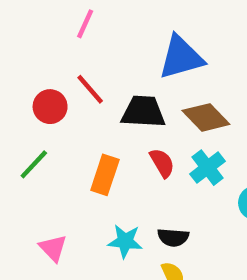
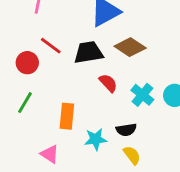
cyan cross: (208, 168) -> (142, 95), moved
orange rectangle: (105, 175) -> (67, 116), moved

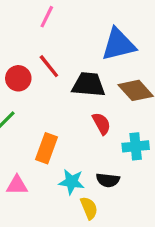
cyan cross: (142, 95) -> (136, 146), turned 30
pink triangle: (50, 154) -> (17, 185), turned -48
yellow semicircle: (132, 155) -> (89, 208), moved

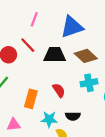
pink line: (47, 17) -> (34, 19), moved
red semicircle: (101, 124) -> (59, 90), moved
cyan cross: (136, 146) -> (89, 83), moved

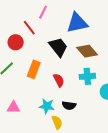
red line: (28, 45) -> (29, 28), moved
black trapezoid: (55, 55) -> (58, 47), turned 45
orange rectangle: (31, 99) -> (34, 69), moved

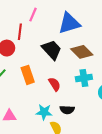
red line: (29, 28) -> (20, 32), turned 49
orange rectangle: (34, 69) -> (28, 75), turned -36

